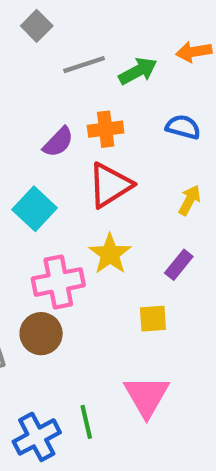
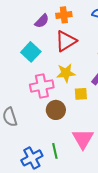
yellow star: (110, 254) -> (66, 73), turned 30
yellow square: (153, 319) -> (81, 94), moved
brown circle: (41, 334) -> (56, 110), moved

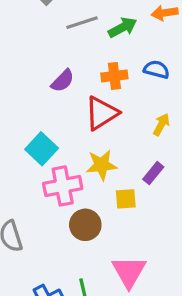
orange cross: (64, 15) -> (114, 76), moved
cyan square: (31, 52) -> (42, 149), moved

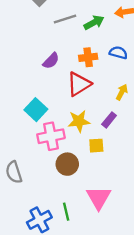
purple rectangle: (153, 173) -> (109, 120), moved

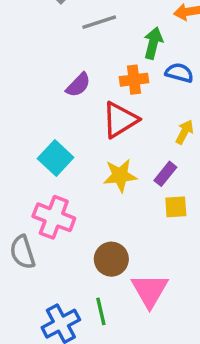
green arrow: (94, 22) -> (153, 43), moved, turned -48
pink cross: (51, 136) -> (54, 217), moved, turned 32
yellow square: (96, 146) -> (176, 207), moved
brown circle: (67, 164) -> (111, 259), moved

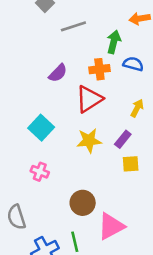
pink cross: (54, 217) -> (40, 172), size x0.6
gray semicircle: (22, 252) -> (16, 217), moved
pink triangle: (150, 290) -> (111, 226), turned 32

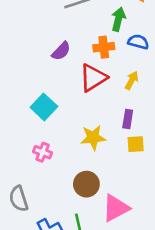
yellow arrow: (137, 108) -> (132, 80), moved
purple rectangle: (123, 139) -> (128, 119), turned -30
yellow star: (89, 141) -> (93, 138), moved

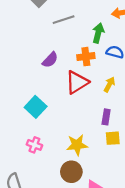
yellow star: (93, 138) -> (77, 145), moved

